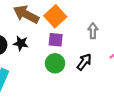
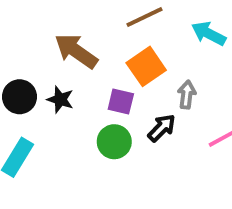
orange square: (55, 16) -> (146, 66), moved
black arrow: (84, 62) -> (162, 128), moved

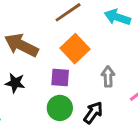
gray arrow: (187, 95) -> (108, 77), moved
black arrow: (162, 128) -> (93, 113), moved

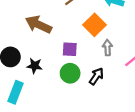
orange square: (75, 49) -> (95, 25), moved
black star: (15, 83) -> (35, 66), moved

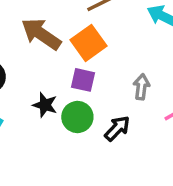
orange square: (95, 25) -> (89, 43), moved
black star: (35, 66) -> (45, 105), moved

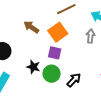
brown arrow: (41, 34) -> (31, 27), size x0.7
gray arrow: (141, 87) -> (91, 36), moved

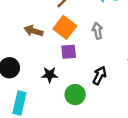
gray arrow: (91, 36) -> (97, 31), moved
green circle: (52, 74) -> (75, 95), moved

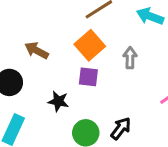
brown arrow: (33, 31) -> (37, 50), moved
black arrow: (99, 75) -> (121, 128), moved

